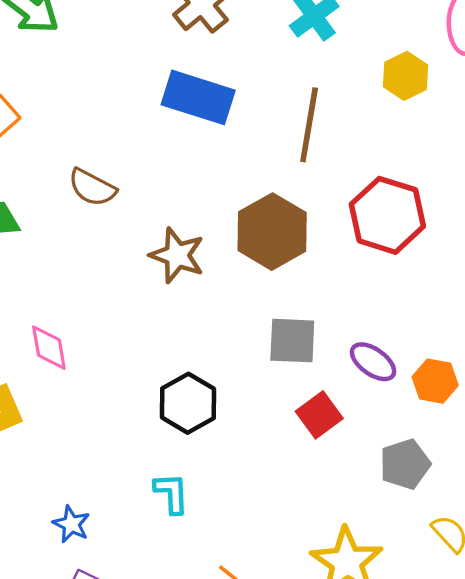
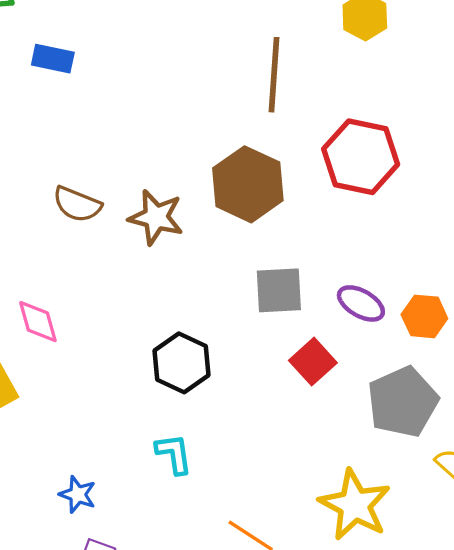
blue rectangle: (198, 97) -> (53, 59), moved, size x0.6
brown semicircle: (92, 187) -> (77, 204), moved
gray pentagon: (405, 464) -> (403, 402), size x1.4

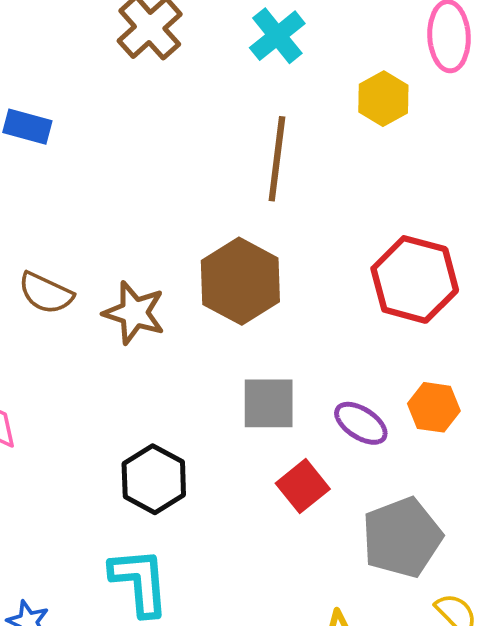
red hexagon: (361, 157) -> (415, 279), moved
orange hexagon: (424, 316) -> (434, 407), moved
cyan L-shape: (174, 454) -> (140, 582), size x1.5

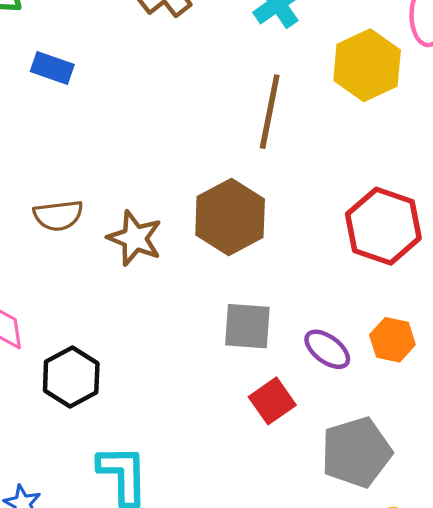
yellow hexagon: (383, 99) -> (367, 65), size x1.5
brown semicircle: (46, 293) -> (58, 215), turned -36
black hexagon: (154, 479) -> (71, 377), moved

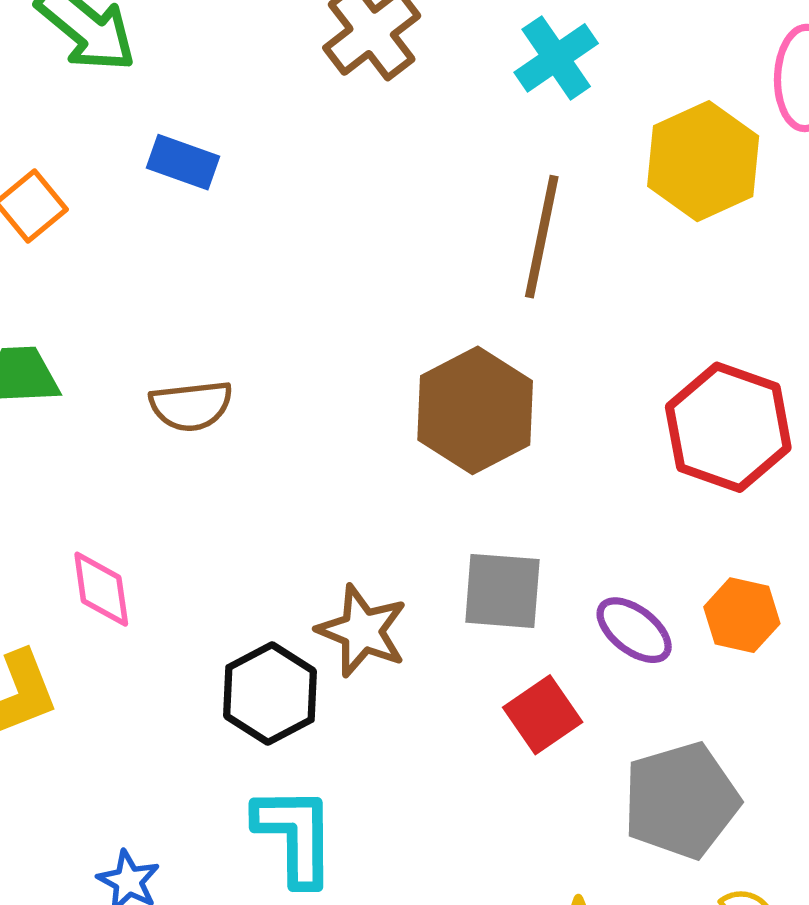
brown star: (135, 238) -> (362, 631), moved
black hexagon: (71, 377) -> (270, 694), moved

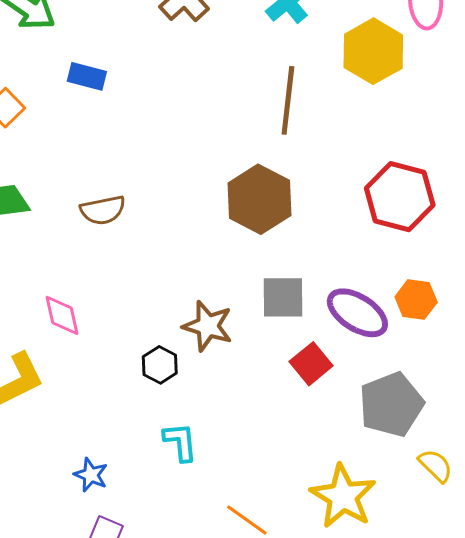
purple ellipse: (634, 630) -> (357, 313), size x1.4
black hexagon: (270, 694) -> (160, 365), size x0.7
cyan L-shape: (295, 835) -> (180, 442), size x0.7

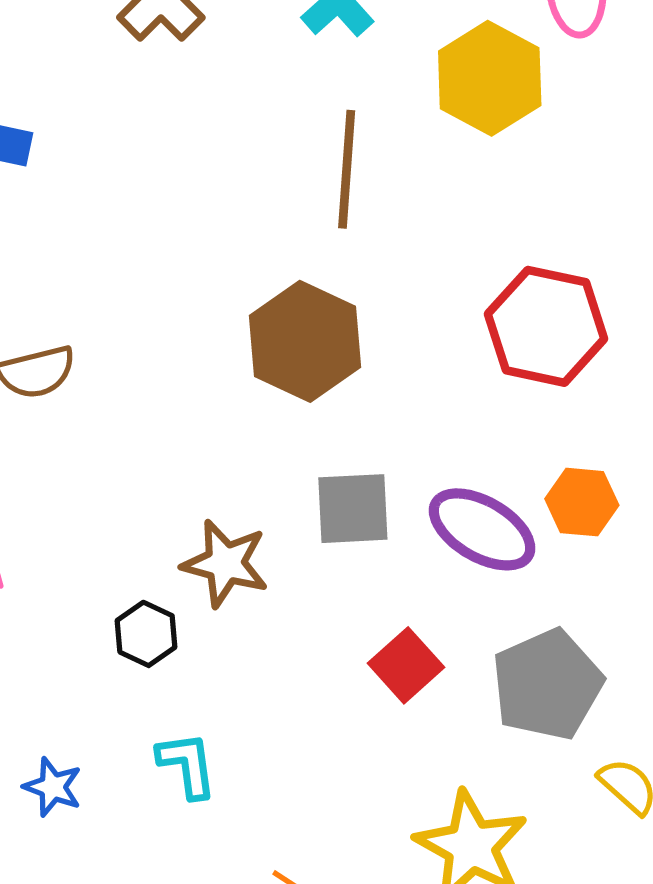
red square: (311, 364) -> (406, 665), moved
blue star: (91, 475) -> (53, 787), moved

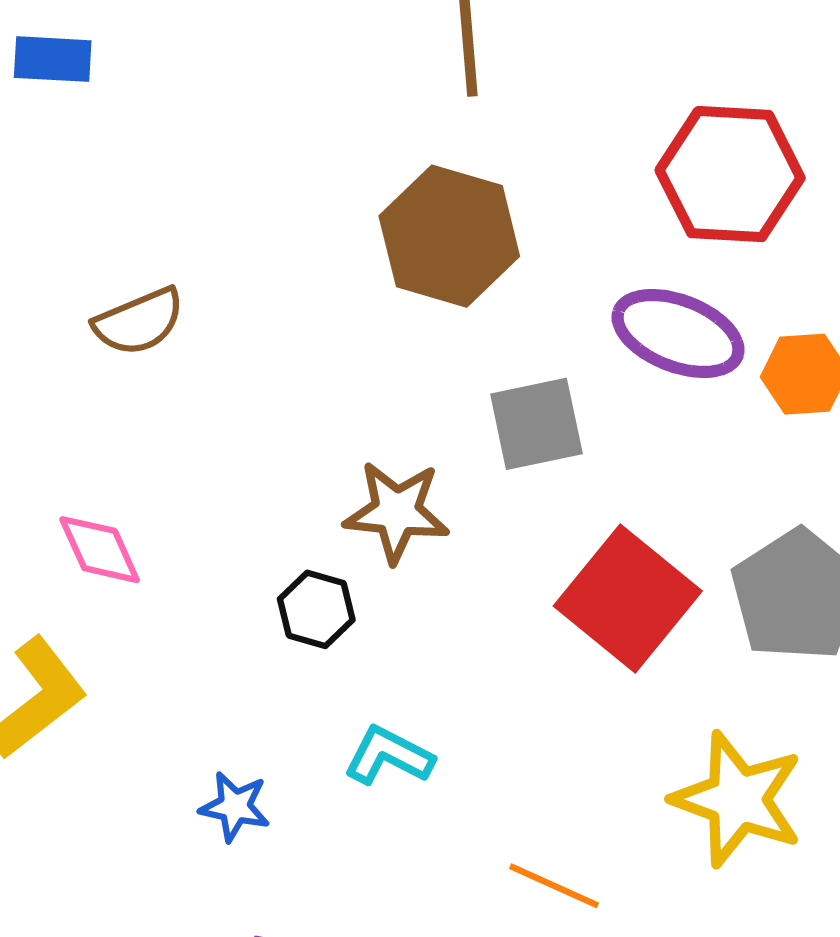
purple ellipse: (482, 529) -> (678, 333), moved
red square: (406, 665) -> (628, 598), size x1.6
cyan L-shape: (187, 765) -> (389, 756), turned -46

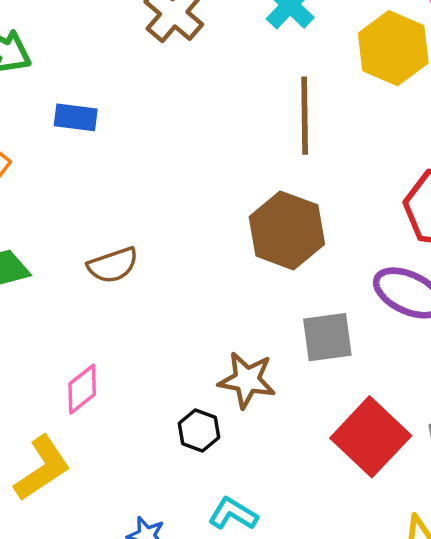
pink diamond: (100, 550) -> (82, 389), turned 72

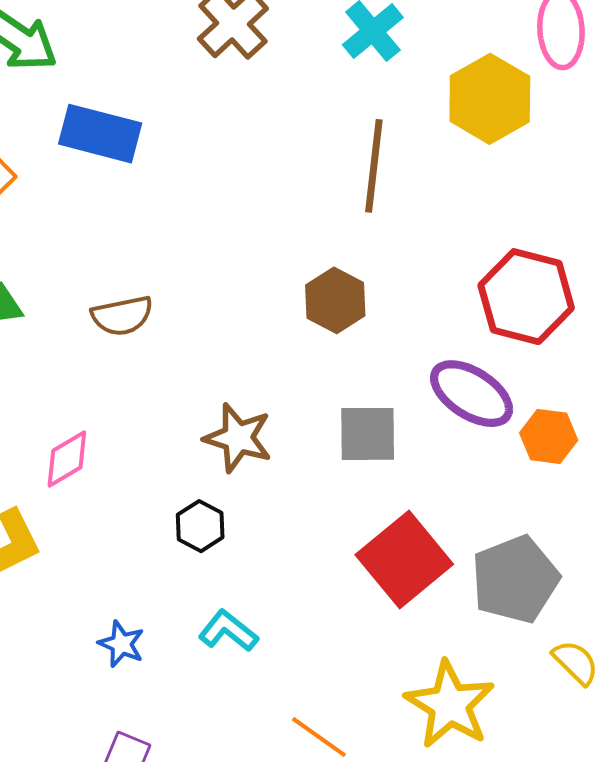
blue rectangle: (76, 117) -> (100, 134), size x1.5
brown hexagon: (287, 230) -> (335, 300), size x0.7
brown star: (247, 380) -> (238, 438), moved

